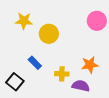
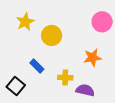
yellow star: (24, 21) -> (25, 22), turned -30
orange star: (90, 65) -> (93, 58), moved

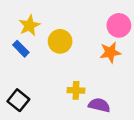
orange star: (93, 58) -> (110, 52), moved
blue rectangle: (37, 66) -> (21, 49), moved

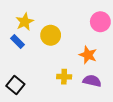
orange star: (110, 52) -> (88, 55), moved, turned 30
purple semicircle: (99, 105) -> (92, 81), moved

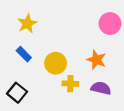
yellow circle: (51, 35) -> (56, 63), moved
blue rectangle: (17, 41) -> (24, 54), moved

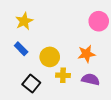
orange star: (96, 60) -> (86, 54), turned -30
black square: (17, 93) -> (31, 83), moved

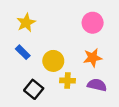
pink circle: (99, 21) -> (93, 23), moved

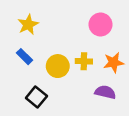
orange star: (93, 58) -> (114, 63), moved
yellow cross: (67, 81) -> (84, 61), moved

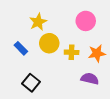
yellow star: (28, 25) -> (38, 22), moved
yellow circle: (58, 66) -> (49, 43), moved

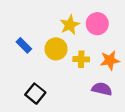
yellow star: (38, 22) -> (70, 25), moved
blue rectangle: (21, 48) -> (24, 45), moved

